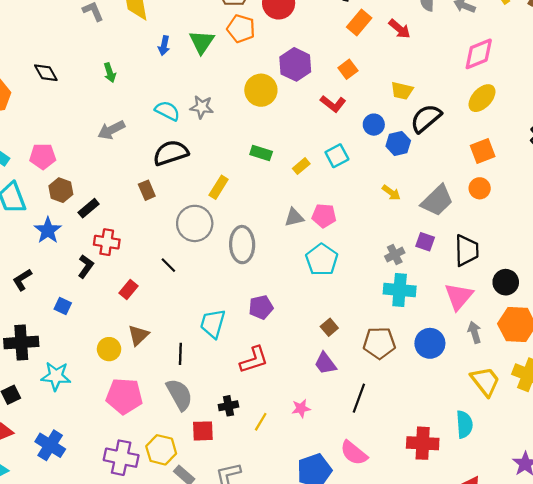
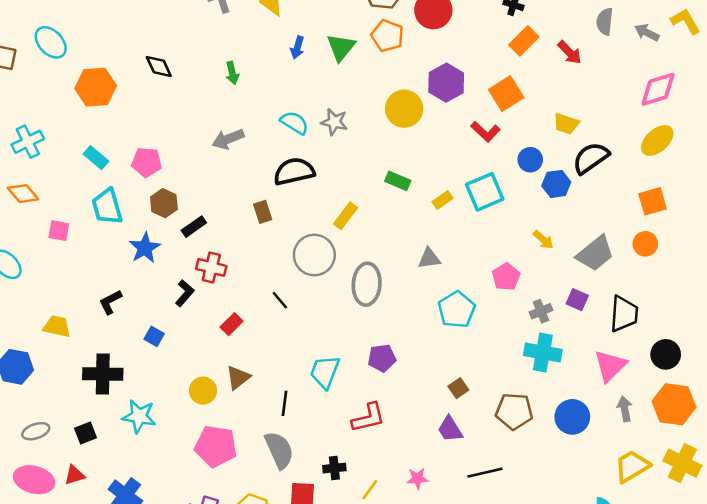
orange square: (348, 69) -> (506, 94), size x1.5
cyan square: (337, 156) -> (485, 192), size x1.4
pink pentagon: (324, 216) -> (506, 277), moved, turned 30
yellow trapezoid: (485, 381) -> (632, 466), turned -88
black line: (359, 398) -> (485, 473), turned 52

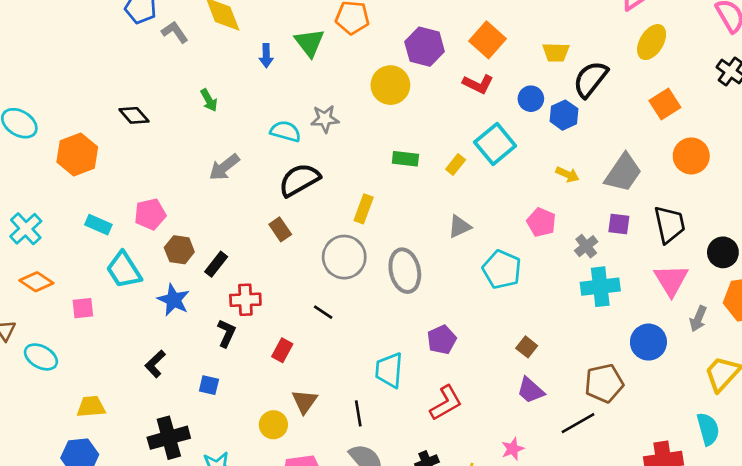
orange circle: (645, 244) -> (691, 156), moved, size x1.4
yellow trapezoid: (57, 326) -> (91, 407), moved
gray arrow: (625, 409) -> (698, 319), turned -130
brown pentagon: (514, 411) -> (604, 383), moved

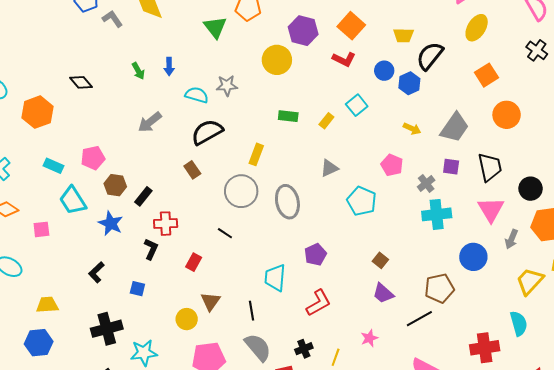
blue arrow: (266, 56) -> (169, 66), moved
cyan square: (495, 144) -> (357, 105), size x0.7

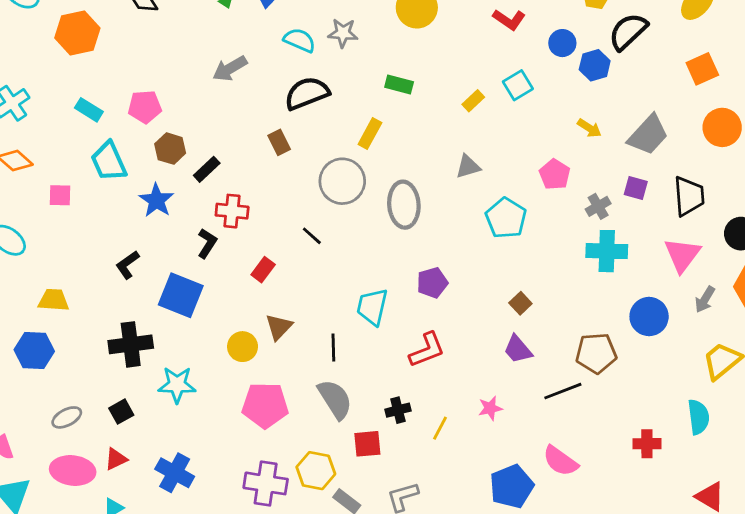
green rectangle: (288, 116) -> (399, 84), moved
blue square: (137, 289) -> (181, 295), size x2.0
red cross: (485, 348) -> (647, 444), size x0.7

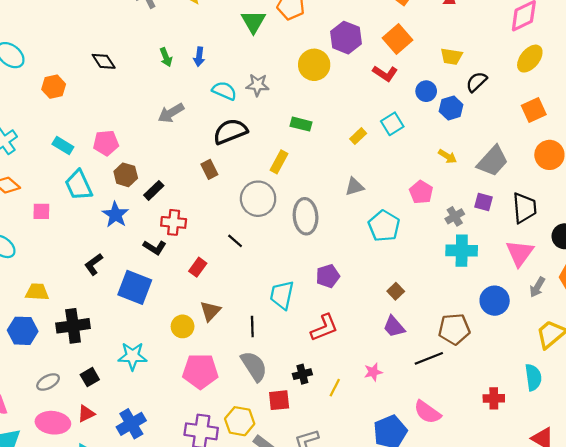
black semicircle: (628, 32) -> (476, 82), size x0.7
orange hexagon: (77, 33) -> (54, 87), size x0.7
black L-shape: (207, 243) -> (155, 247), turned 90
black cross: (131, 344) -> (73, 326), moved
blue cross: (175, 473) -> (131, 424), turned 32

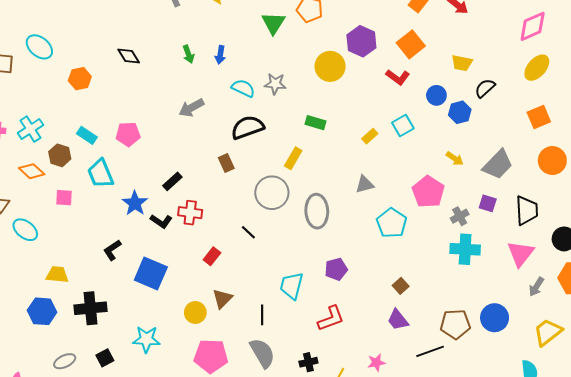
brown hexagon: (126, 175) -> (60, 155), moved
pink pentagon: (421, 192) -> (428, 192), size x1.4
black L-shape: (155, 247) -> (161, 221), moved
blue circle: (495, 301) -> (495, 318), moved

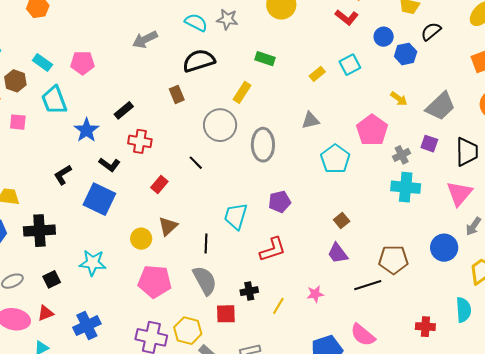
black L-shape: (161, 221) -> (109, 165), moved
blue circle: (495, 318) -> (444, 248), moved

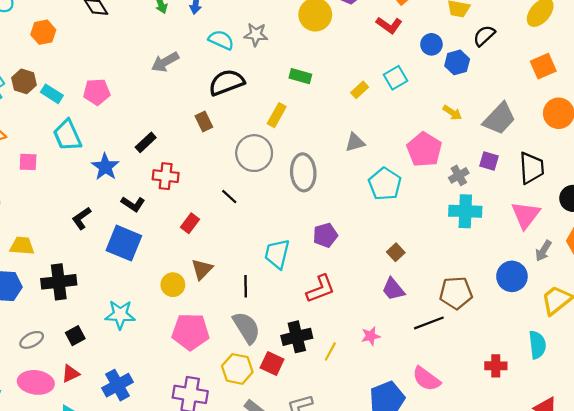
brown hexagon: (15, 81) -> (24, 81), moved
black cross: (249, 291) -> (297, 337), size x1.5
red square: (226, 314) -> (272, 364), turned 30
yellow hexagon: (188, 331) -> (237, 369), moved

